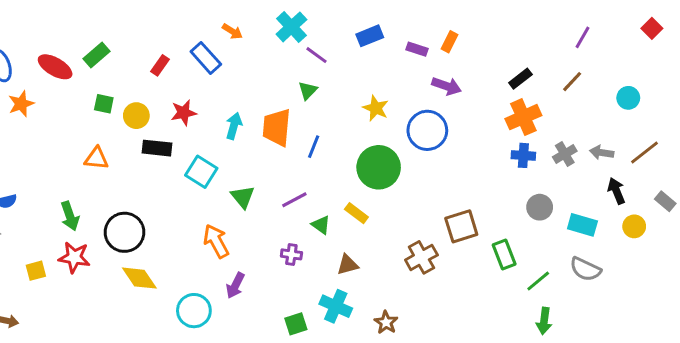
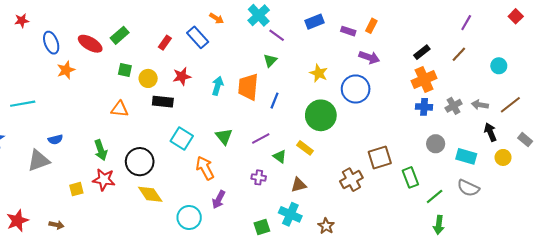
cyan square: (201, 172) -> (182, 138), moved

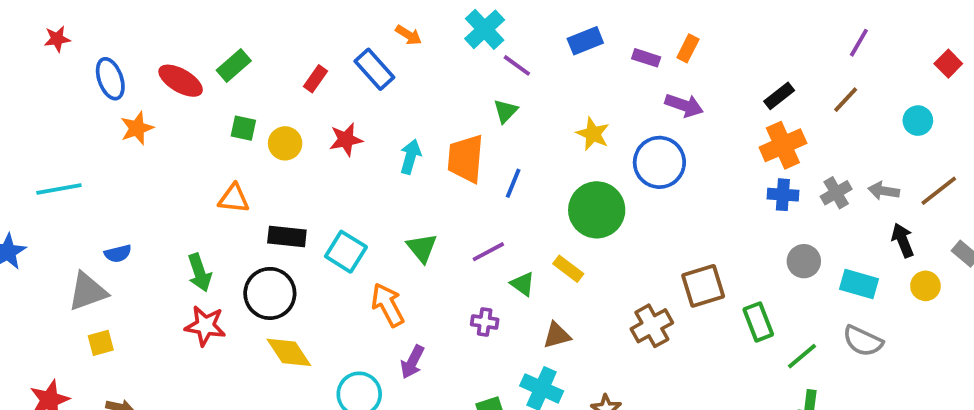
red square: (516, 16) -> (948, 64), moved
black rectangle: (163, 102) -> (287, 236), moved
yellow square: (76, 189) -> (101, 343), moved

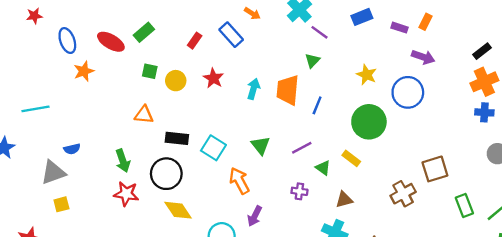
red star: (346, 140) -> (213, 78), turned -30
green rectangle: (758, 322) -> (464, 205), moved

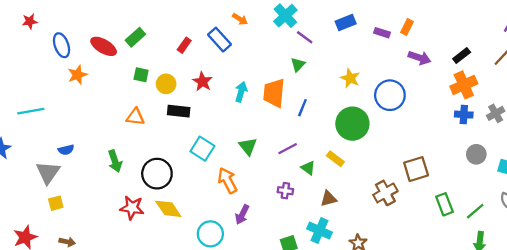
purple arrow: (423, 57) -> (419, 58), moved
black rectangle: (177, 138) -> (179, 111), moved
gray triangle: (53, 172) -> (48, 172), turned -35
red star: (126, 194) -> (132, 208), moved

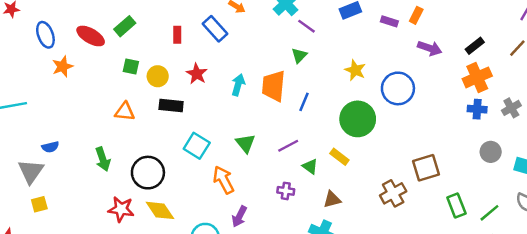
red rectangle: (184, 45) -> (177, 35), turned -35

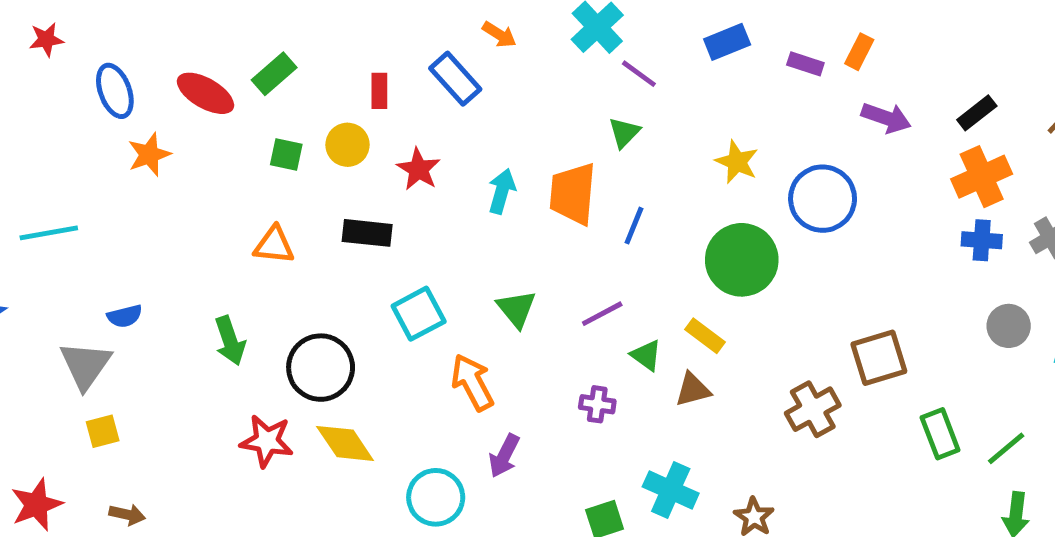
yellow circle: (158, 76) -> (348, 145), moved
cyan square: (197, 146) -> (419, 314), turned 30
brown triangle: (332, 199) -> (693, 390), moved

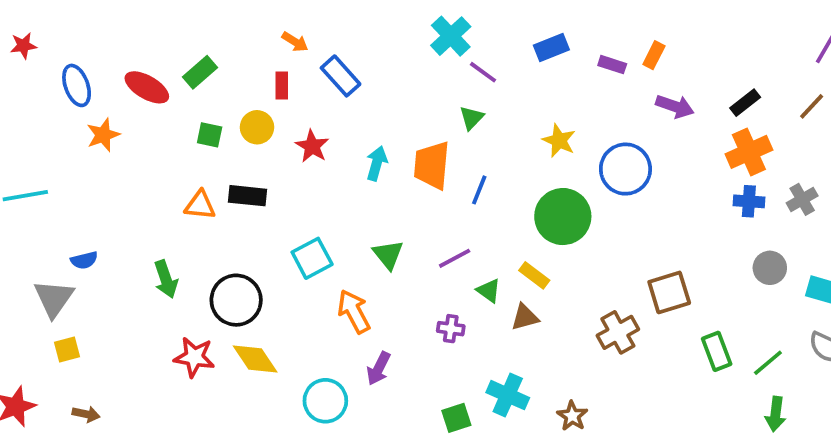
orange arrow: (499, 35) -> (295, 42), moved
black rectangle: (367, 233) -> (248, 196), moved

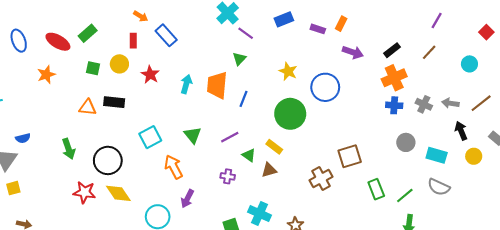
orange star: (103, 135) -> (46, 75), moved
gray cross: (802, 199) -> (424, 104), turned -35

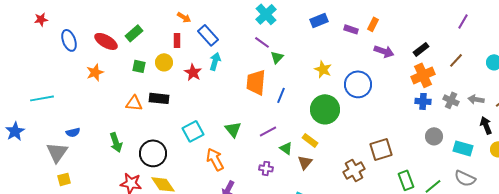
purple line: (246, 33) -> (262, 42), moved
brown line: (429, 52) -> (456, 60), moved
cyan arrow: (186, 84) -> (215, 61), moved
brown triangle: (269, 170) -> (305, 162), turned -35

